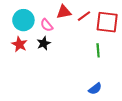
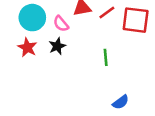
green line: (98, 50) -> (106, 57), moved

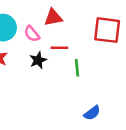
red line: (107, 13) -> (59, 48), moved, turned 35
black star: (57, 46) -> (38, 60), moved

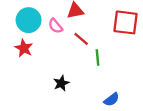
red line: (59, 48) -> (81, 39), turned 42
black star: (38, 60) -> (61, 83), moved

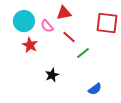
red star: (24, 48) -> (30, 45), moved
green line: (97, 57) -> (83, 53), turned 56

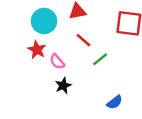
cyan circle: (24, 21) -> (44, 21), moved
pink semicircle: (47, 26) -> (57, 62), moved

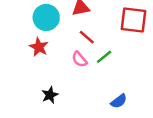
pink semicircle: (57, 62) -> (79, 59), moved
black star: (63, 86) -> (50, 95), moved

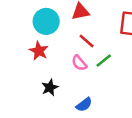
black star: (50, 95) -> (50, 87), moved
blue semicircle: (119, 101) -> (84, 105), moved

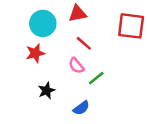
red star: (39, 51) -> (35, 53), turned 30
green line: (104, 61) -> (96, 78), moved

